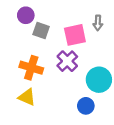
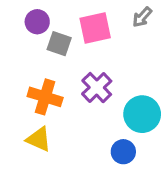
gray arrow: (98, 23) -> (142, 17), moved, turned 40
pink square: (75, 35) -> (95, 28), moved

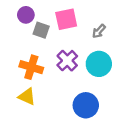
gray arrow: (142, 17) -> (99, 31), moved
cyan circle: (142, 114) -> (99, 64), moved
blue circle: (123, 152) -> (86, 105), size x1.5

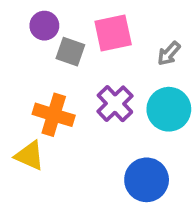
yellow triangle: (27, 97) -> (30, 156), moved

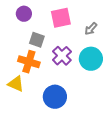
gray square: (70, 52) -> (37, 40), moved
blue circle: (147, 180) -> (55, 97), moved

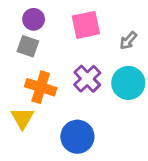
gray square: (37, 40) -> (28, 46), moved
yellow triangle: (16, 84) -> (22, 118), turned 36

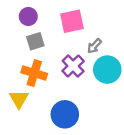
gray arrow: (128, 41) -> (94, 46), moved
gray square: (28, 46) -> (35, 41), moved, turned -36

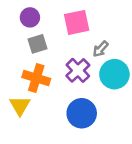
blue circle: (65, 114) -> (82, 113), moved

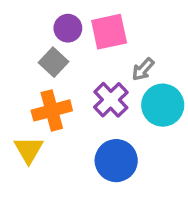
purple circle: (30, 17) -> (68, 28), moved
gray square: (37, 44) -> (54, 62), turned -30
orange cross: (36, 78) -> (52, 110), turned -32

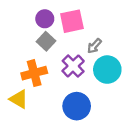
gray square: (54, 62) -> (46, 41), moved
yellow triangle: (29, 150) -> (19, 99), turned -30

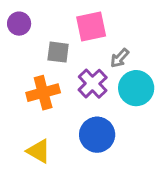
purple circle: (45, 19) -> (19, 24), moved
gray square: (46, 41) -> (58, 52), turned -36
yellow triangle: (19, 99) -> (39, 151), moved

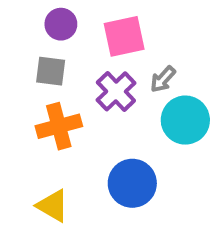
purple circle: (19, 24) -> (61, 24), moved
gray square: (58, 52) -> (51, 71), moved
purple cross: (93, 84) -> (116, 91), moved

